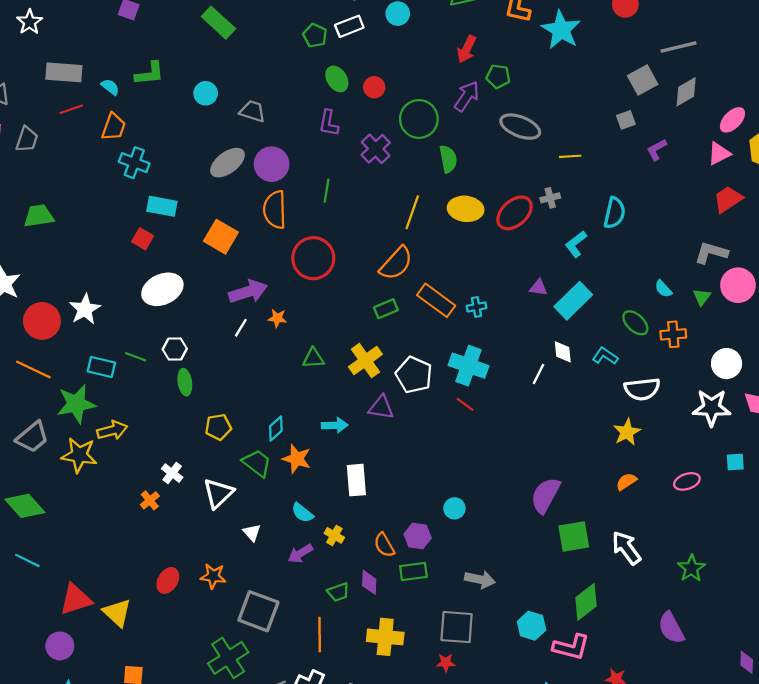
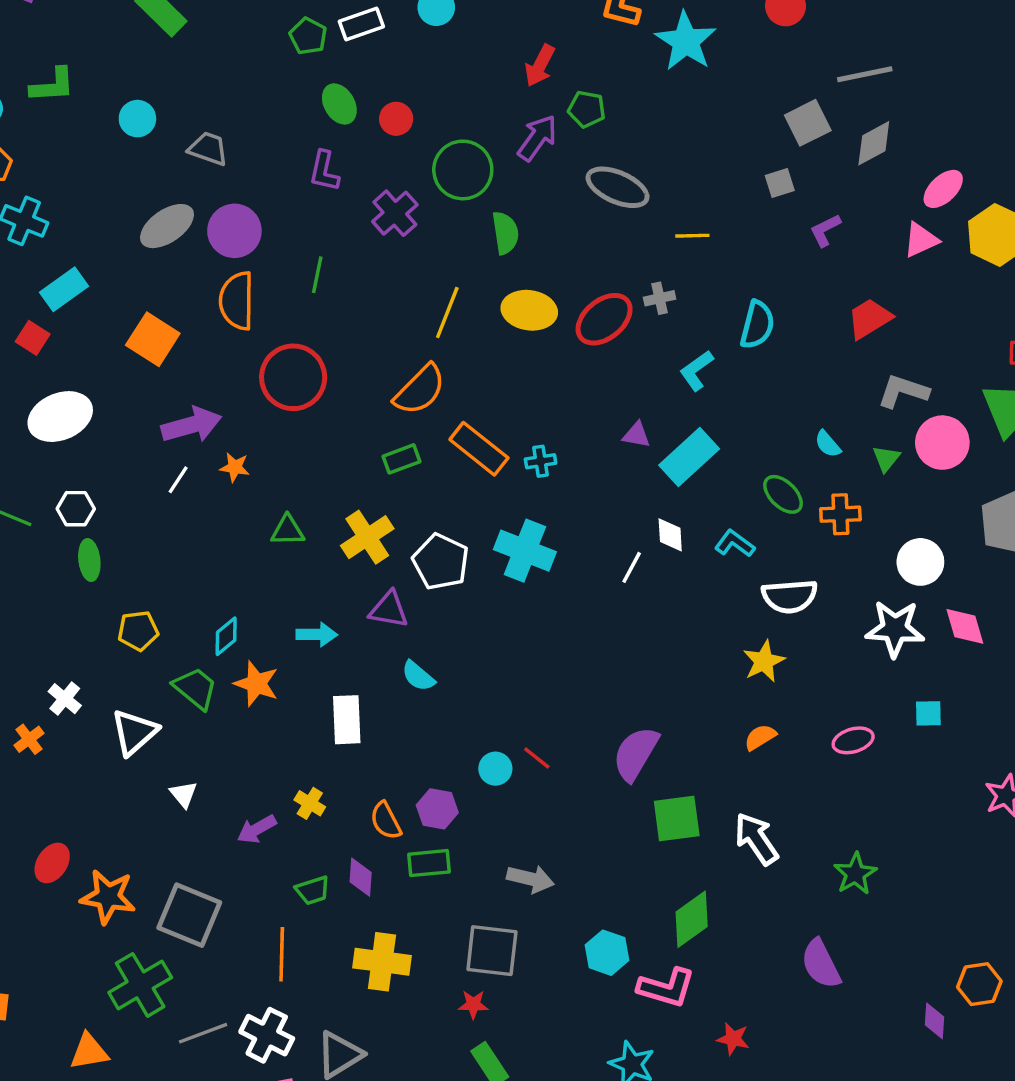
red trapezoid: (728, 199) -> (870, 319), moved
cyan rectangle: (162, 206) -> (64, 289), turned -48
red line: (465, 404) -> (537, 758), moved
cyan semicircle: (302, 513) -> (418, 676), moved
orange star: (213, 576) -> (108, 897), moved, size x1.4

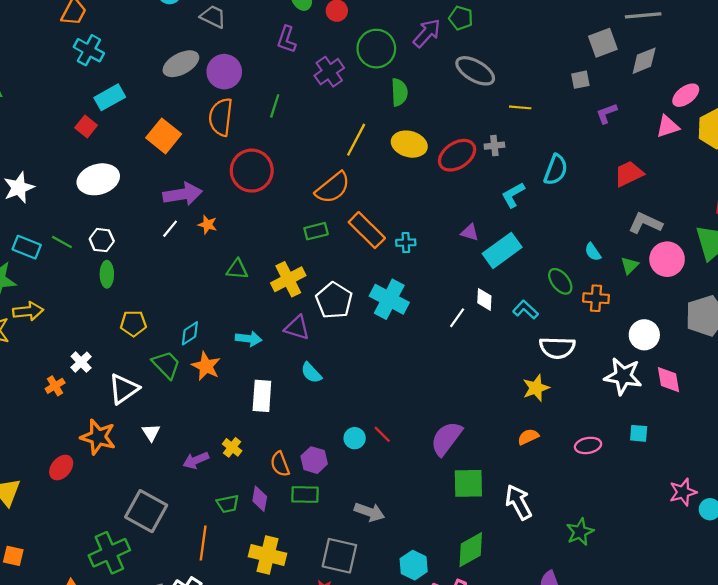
orange star: (108, 897) -> (98, 437), moved

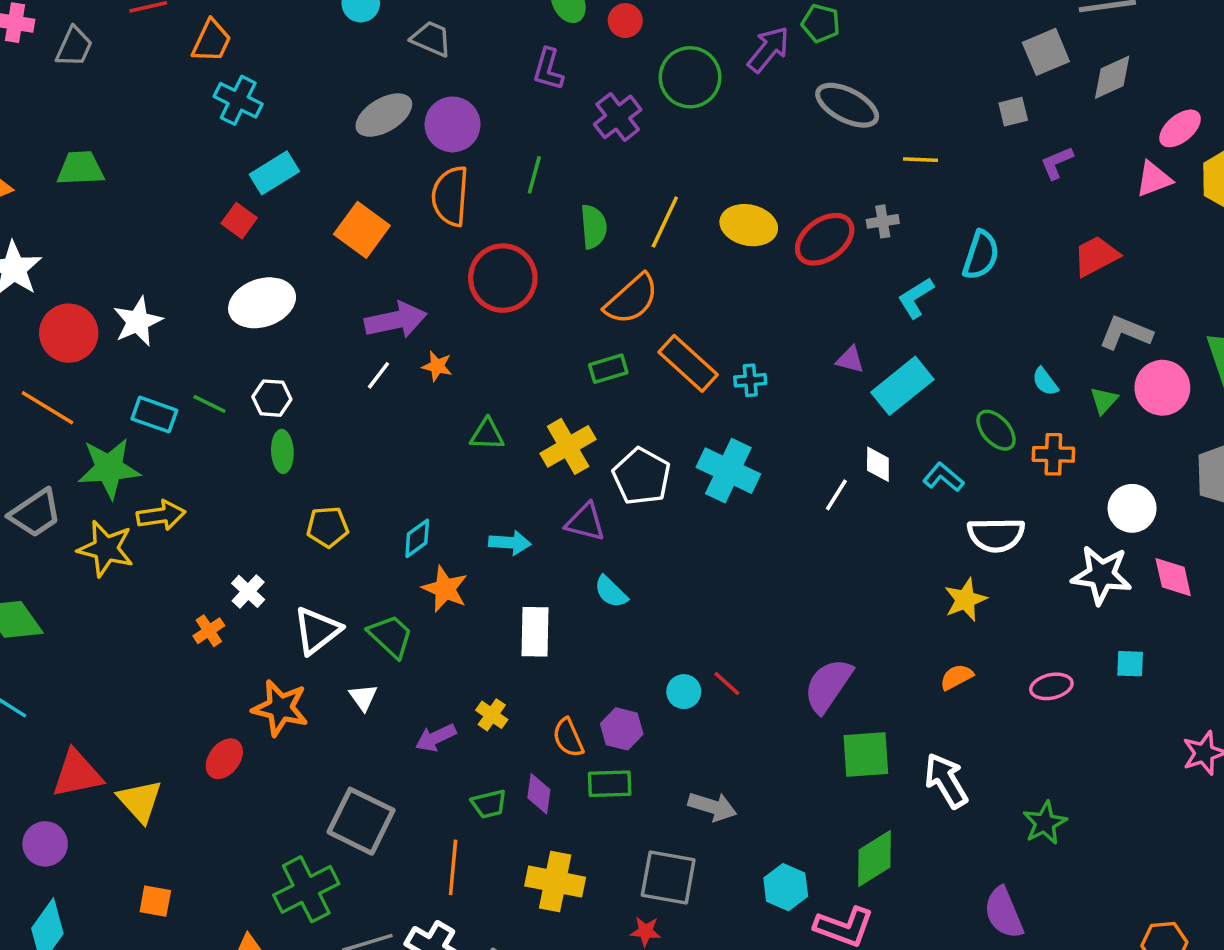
green semicircle: (399, 92) -> (594, 227), moved
green trapezoid: (166, 365) -> (391, 636), moved

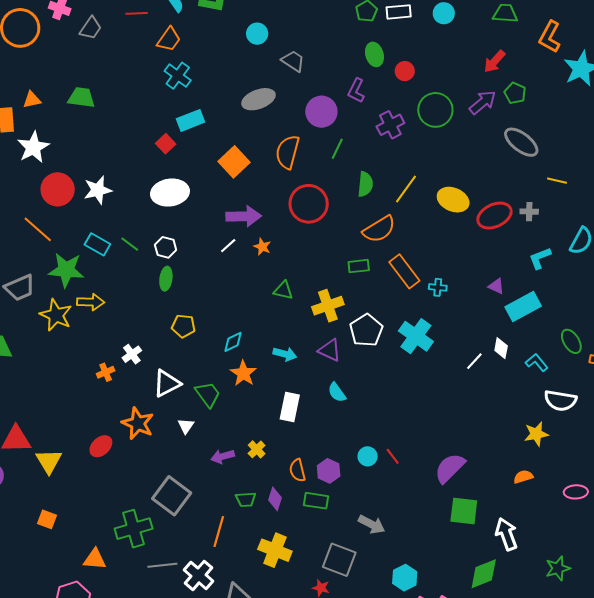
purple circle: (453, 124) -> (321, 112), moved
green diamond: (874, 859) -> (484, 574), moved

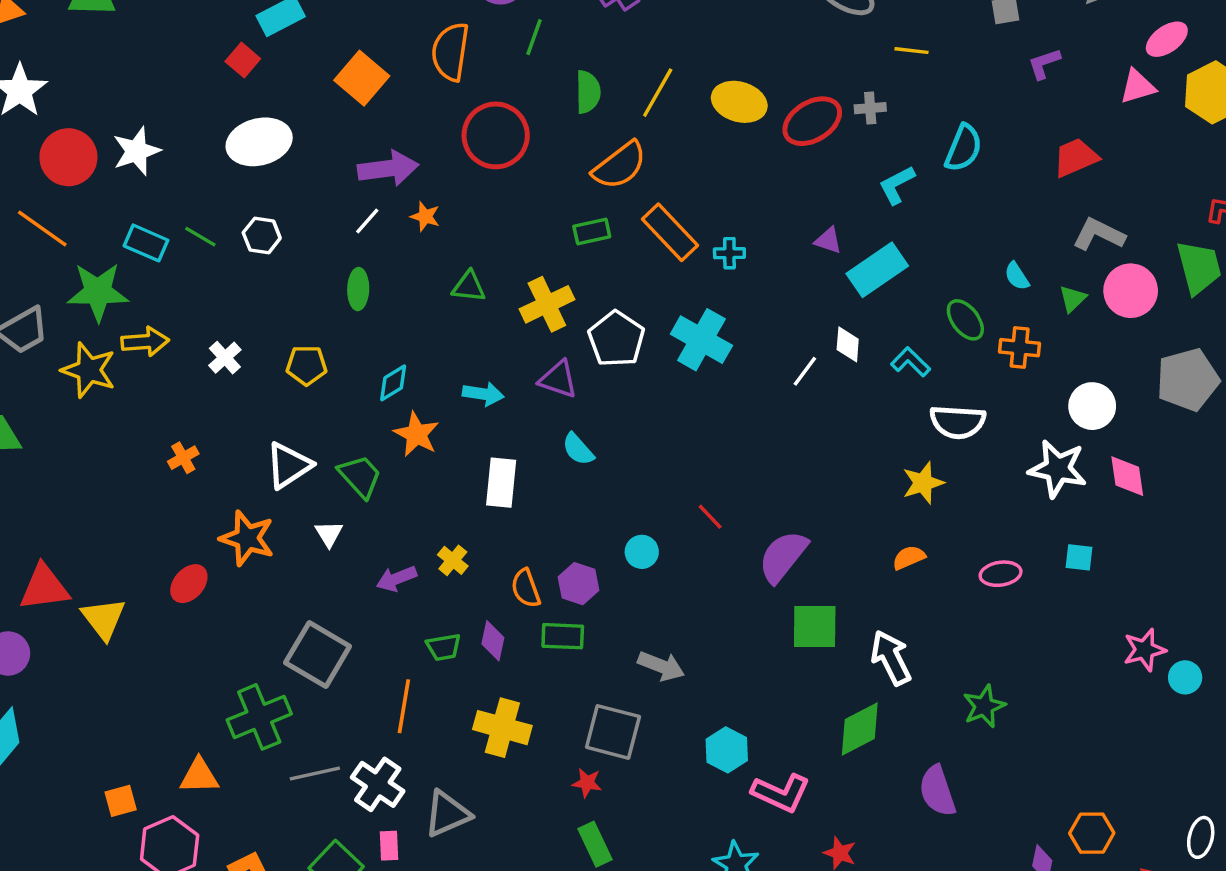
green ellipse: (166, 279) -> (358, 289), moved
white cross: (132, 354) -> (225, 358), moved
red line: (393, 456) -> (710, 517), moved
orange square: (47, 519) -> (121, 801), moved, turned -30

